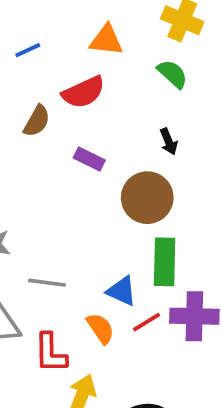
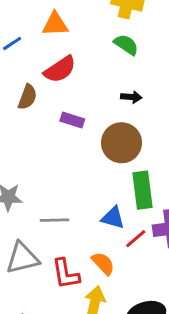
orange triangle: (106, 40) -> (55, 24), moved
black arrow: (169, 141) -> (131, 97), turned -54
orange semicircle: (100, 328) -> (103, 263), moved

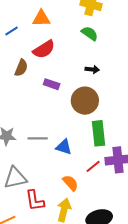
blue triangle: (113, 218) -> (64, 147), moved
gray line: (55, 220) -> (38, 138), moved
red L-shape: (66, 274) -> (35, 201), moved

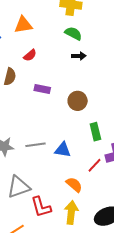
red semicircle: (44, 49) -> (30, 55), size x0.6
black arrow: (92, 69) -> (79, 56), moved
brown circle: (85, 101) -> (78, 101), size x0.7
green rectangle: (99, 133) -> (95, 132), size x0.7

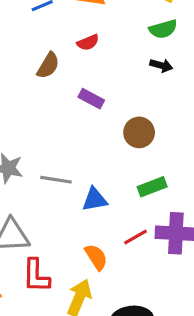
green semicircle: (73, 33) -> (163, 29), turned 120
green rectangle: (95, 132) -> (152, 187), turned 66
blue triangle: (63, 150) -> (95, 199), turned -36

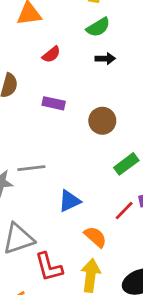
red semicircle: (88, 42) -> (51, 54), moved
gray line: (56, 180) -> (31, 168), moved
blue triangle: (95, 199) -> (69, 201), moved

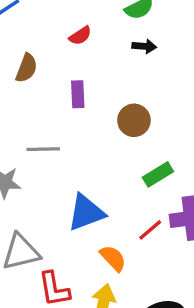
purple rectangle: (54, 103) -> (78, 94), turned 70
gray line: (31, 168) -> (43, 149), moved
blue triangle: (69, 201) -> (86, 213), size x1.4

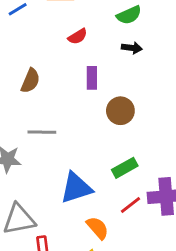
brown semicircle: (27, 68) -> (30, 81), moved
purple rectangle: (78, 94) -> (92, 78), moved
green rectangle: (158, 174) -> (125, 168), moved

